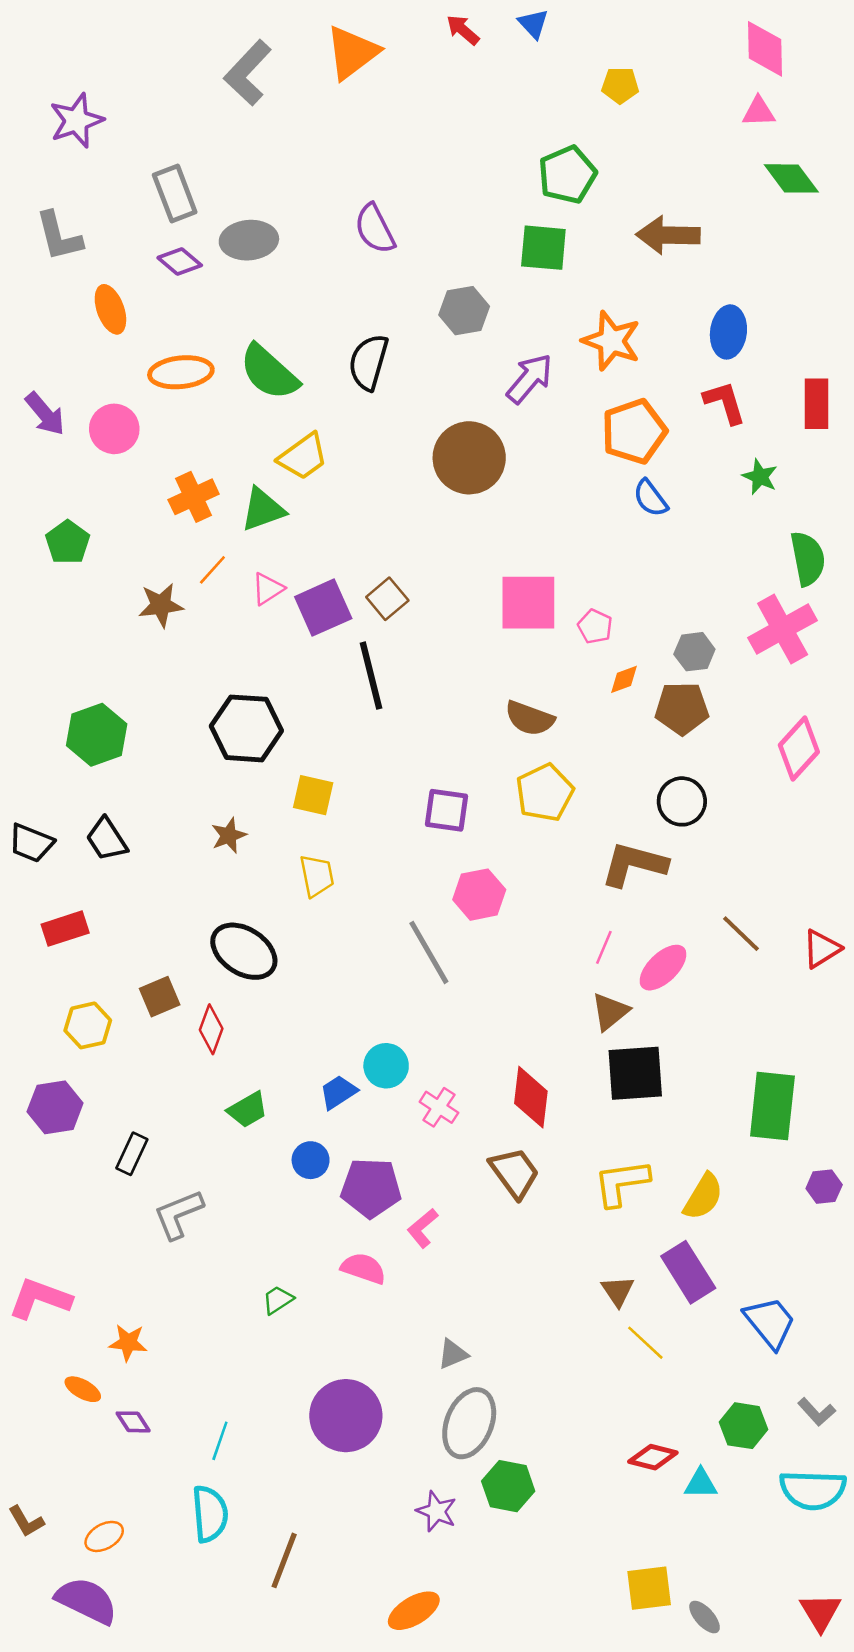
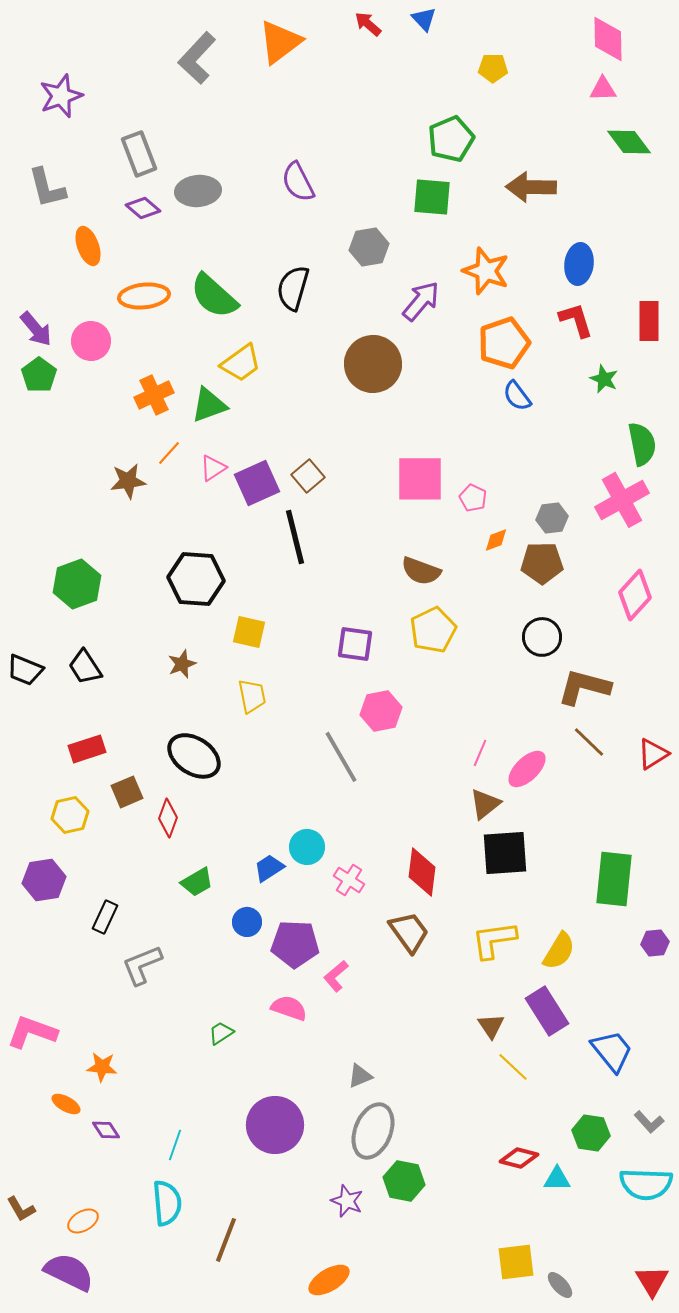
green pentagon: (68, 542) -> (39, 375), moved
brown L-shape: (634, 864) -> (584, 687), moved
red rectangle: (65, 929) -> (87, 749), moved

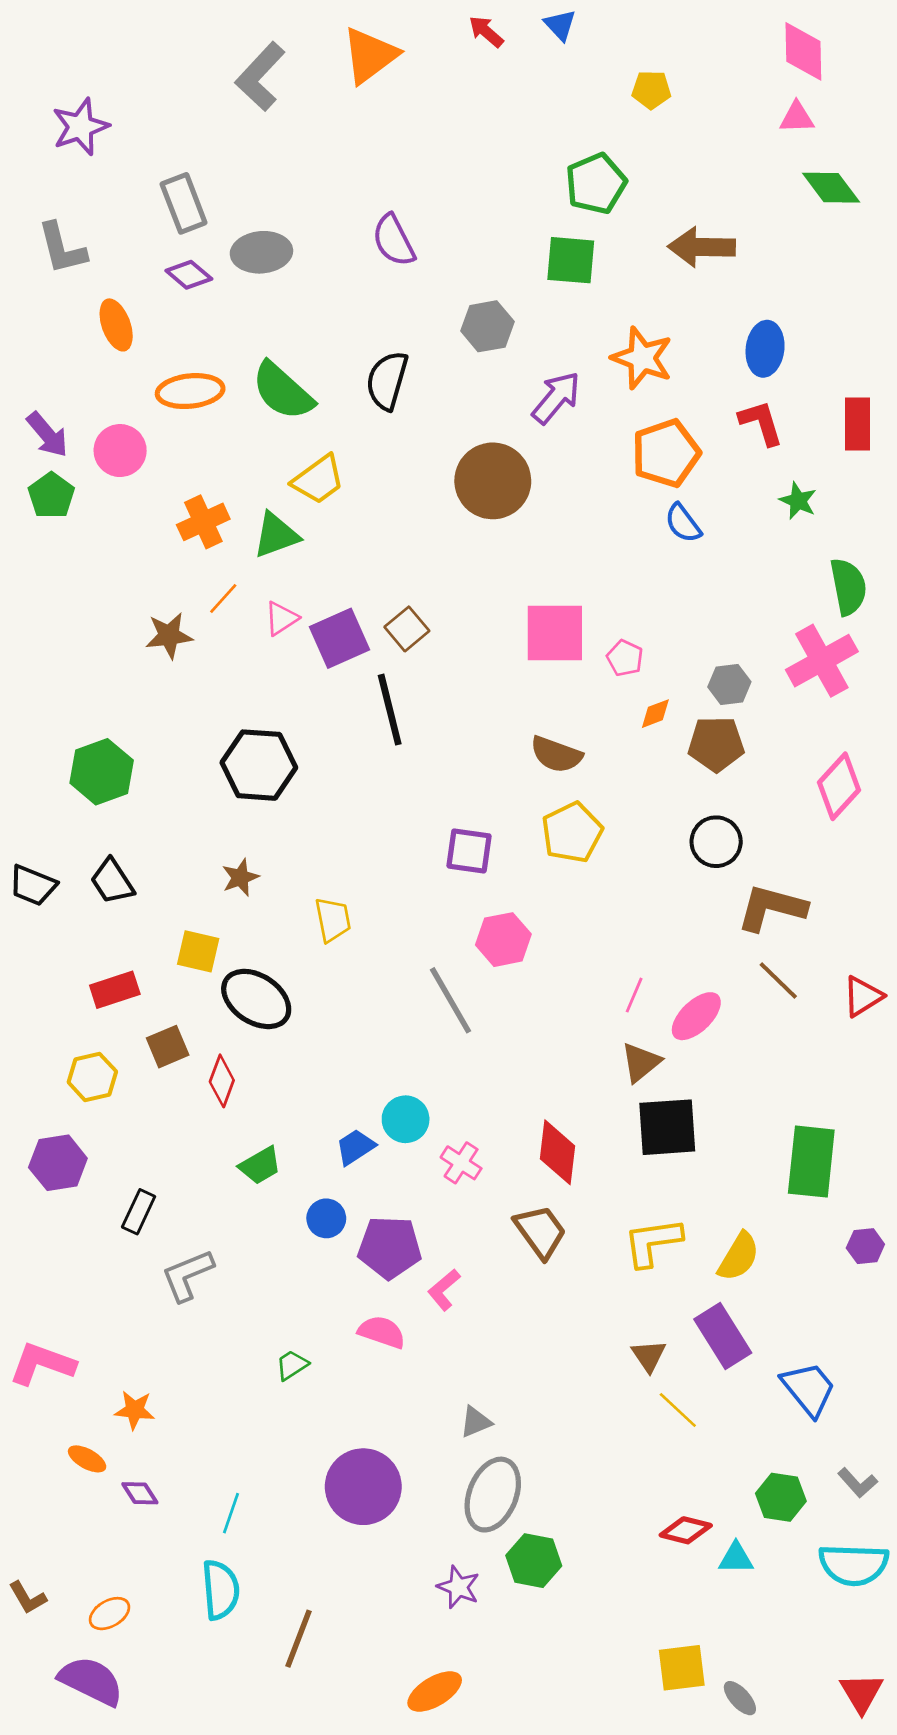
yellow square: (249, 632) -> (198, 951), moved

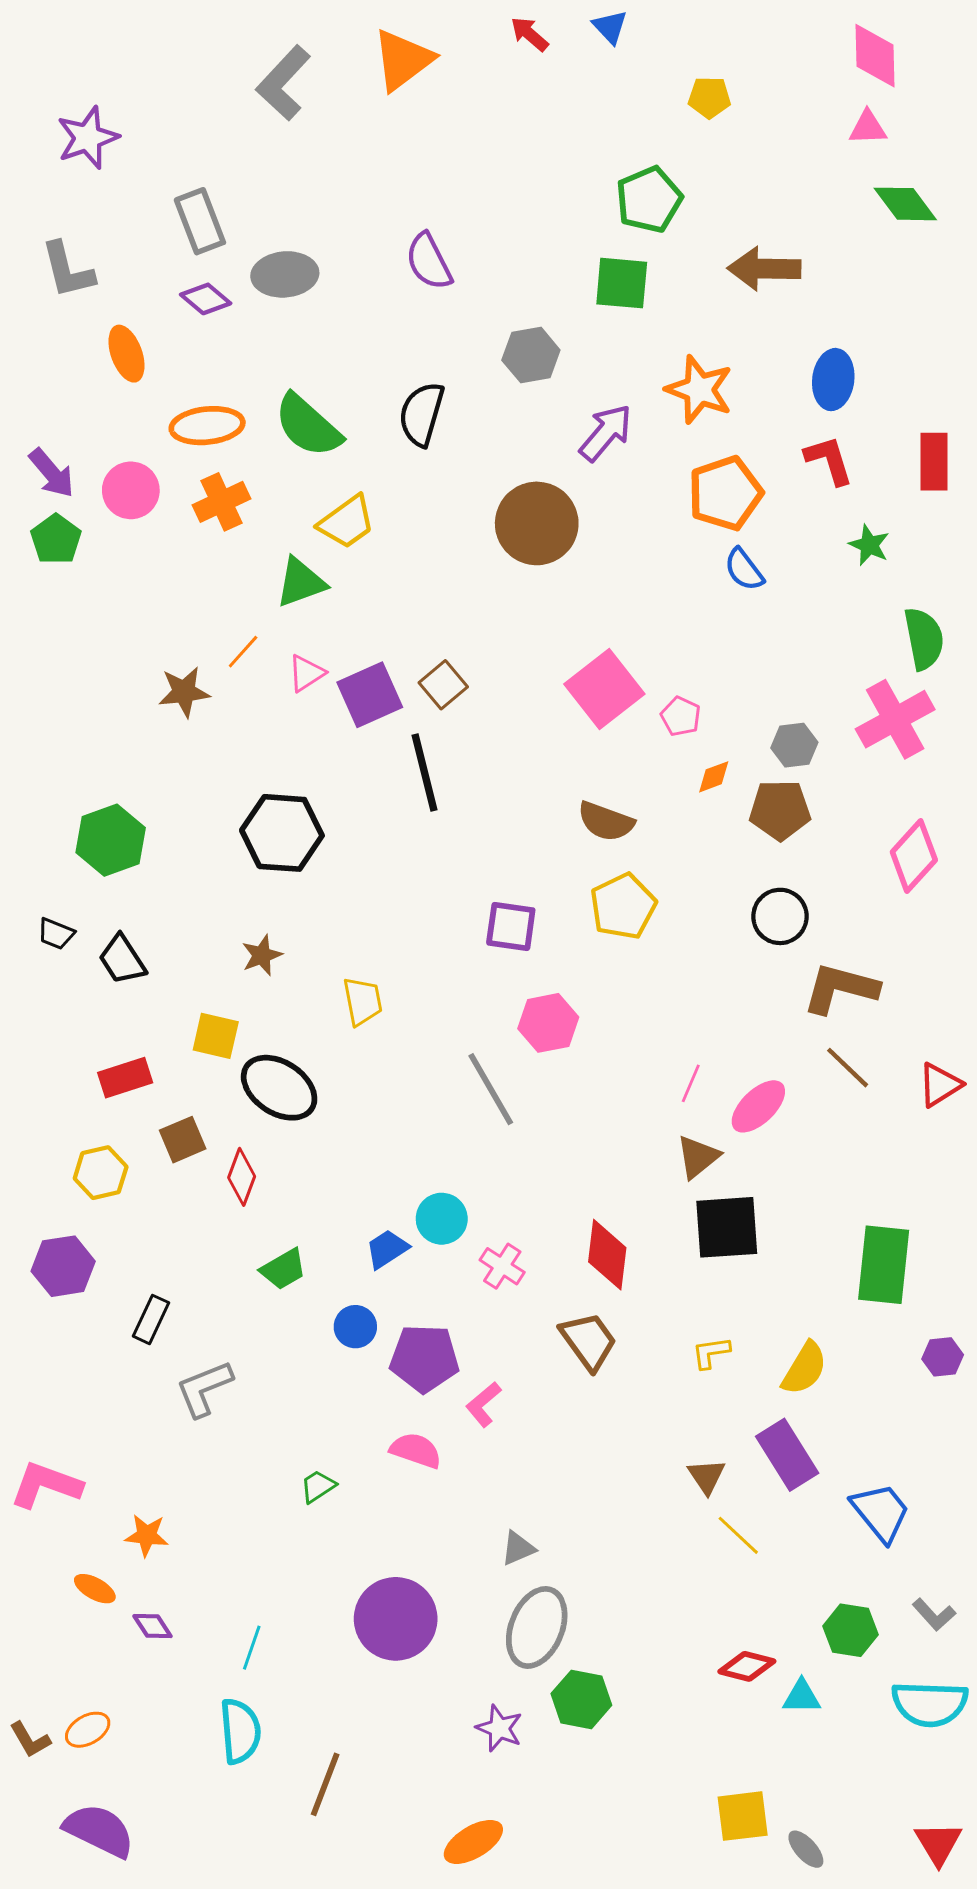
orange cross: (203, 522) -> (221, 502), moved
pink square: (555, 633) -> (604, 689), turned -38
black trapezoid: (33, 885) -> (56, 934), moved, size x0.7
yellow L-shape: (653, 1242) -> (711, 1353), size x0.6
orange ellipse: (110, 1614) -> (88, 1730), moved

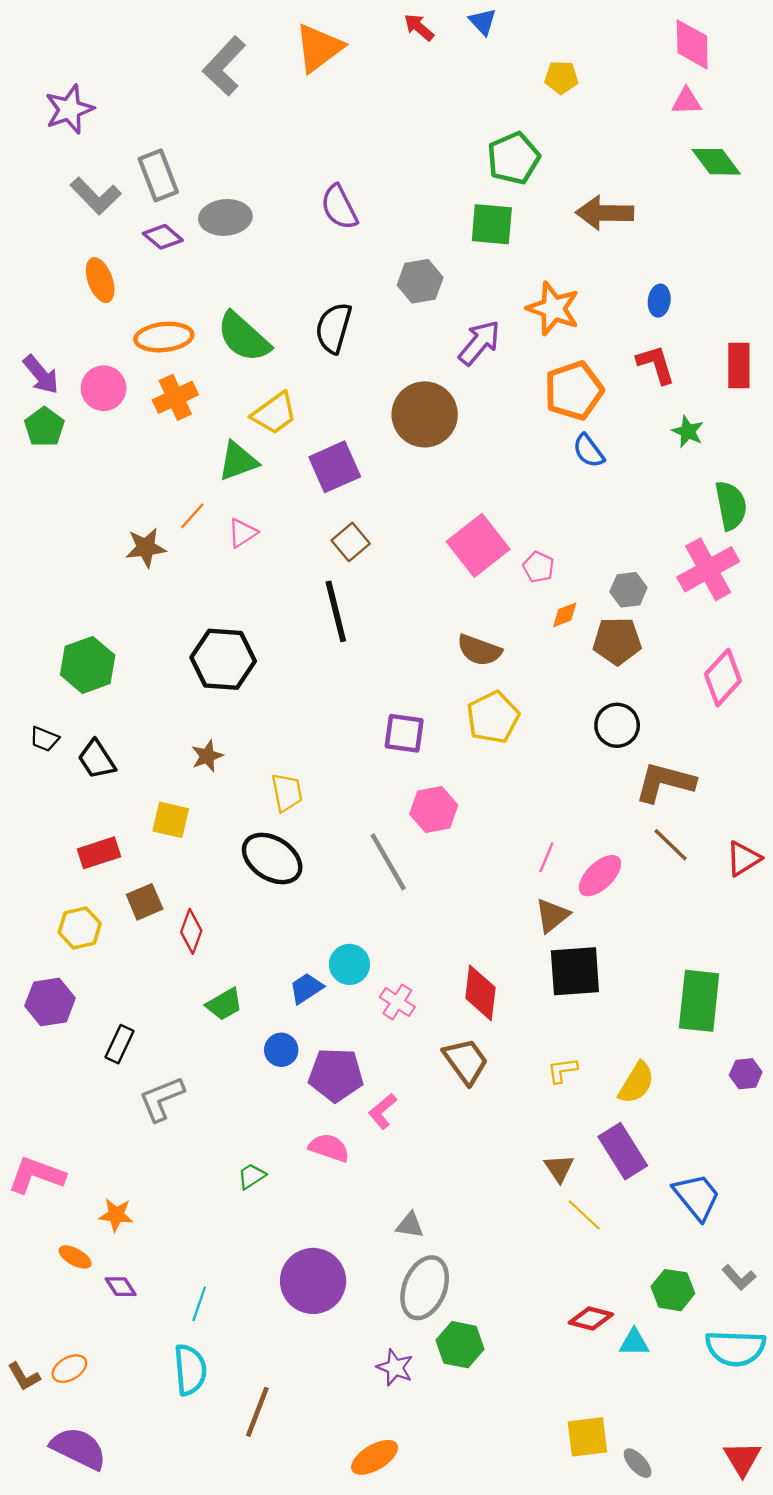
gray L-shape: (67, 270) -> (96, 196), moved, turned -30
blue ellipse: (833, 380) -> (659, 301), size x0.7
purple square: (370, 695) -> (335, 467), moved
black ellipse: (279, 1088) -> (272, 859), moved
gray triangle: (518, 1548) -> (410, 1225), turned 32

